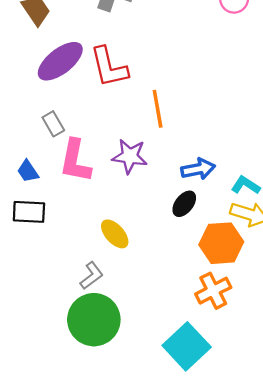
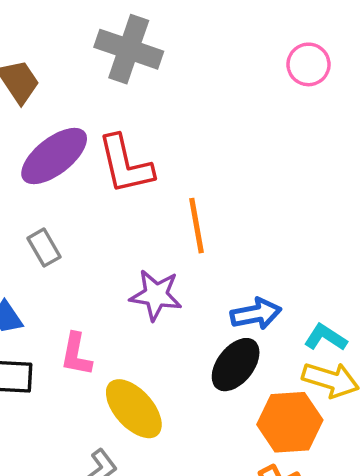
pink L-shape: (75, 161) -> (76, 354), moved, size x0.7
black ellipse: (184, 204) -> (236, 365), size x1.4
yellow ellipse: (115, 234) -> (134, 409), size x1.4

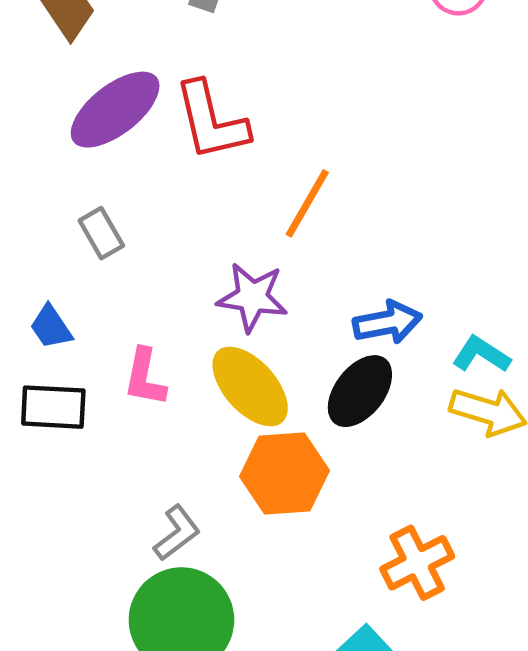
orange line: (197, 226) -> (307, 203), turned 40
yellow ellipse: (134, 409) -> (250, 386), moved
orange hexagon: (290, 422) -> (284, 473), moved

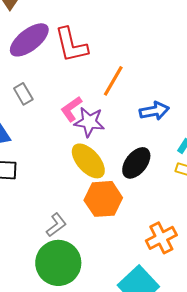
blue arrow: (387, 322) -> (154, 111), moved
pink L-shape: (145, 377) -> (71, 109), moved, turned 44

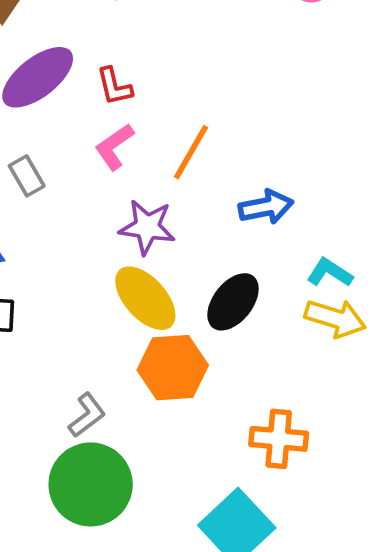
red L-shape: (71, 45) -> (114, 86), size x0.6
pink L-shape: (71, 109) -> (114, 147), moved
orange cross: (161, 238) -> (279, 439), turned 32

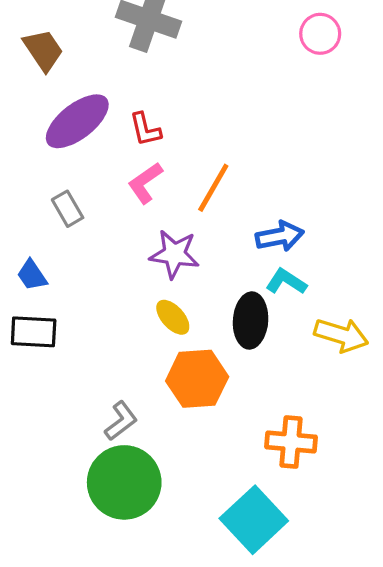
cyan L-shape: (330, 273) -> (286, 282), moved
yellow ellipse: (145, 298) -> (173, 317), size x0.6
black ellipse: (233, 302) -> (251, 320), turned -34

